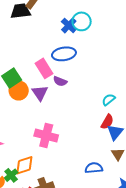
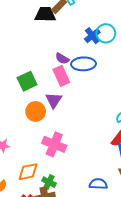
purple semicircle: (60, 81) -> (62, 59), moved
orange circle: (19, 90) -> (36, 111), moved
green cross: (11, 175) -> (49, 182), moved, turned -32

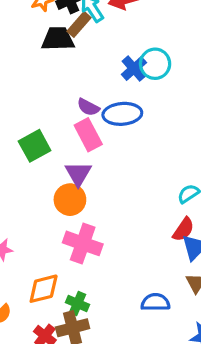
orange circle: (36, 111) -> (70, 200), moved

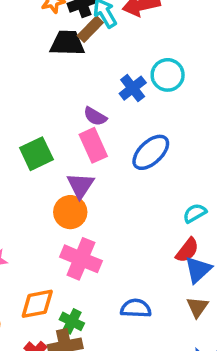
blue cross: (134, 68) -> (133, 88), moved
blue ellipse: (122, 114) -> (151, 152), moved, turned -42
blue semicircle: (155, 302) -> (136, 308), moved

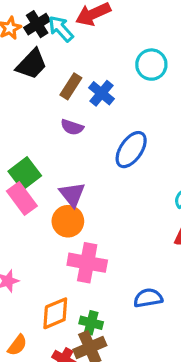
brown rectangle: (90, 29) -> (71, 86), moved
black trapezoid: (67, 43) -> (32, 64), turned 144
cyan circle: (168, 75) -> (151, 65), moved
pink rectangle: (93, 145) -> (22, 198), moved

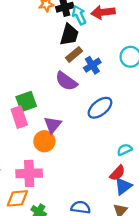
black trapezoid: (32, 64) -> (69, 35), moved, turned -45
purple semicircle: (72, 127) -> (66, 81), size x1.5
pink cross: (87, 263) -> (29, 173), moved, turned -30

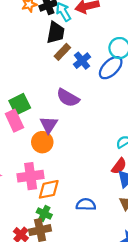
purple semicircle: (66, 81) -> (68, 98), moved
blue ellipse: (100, 108) -> (111, 68), moved
orange diamond: (17, 198) -> (49, 189), moved

